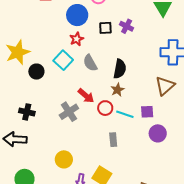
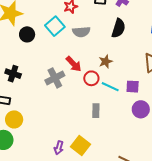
gray semicircle: (90, 63) -> (81, 32), turned -72
black semicircle: (120, 69) -> (119, 28), moved
yellow circle: (64, 159) -> (14, 119), moved

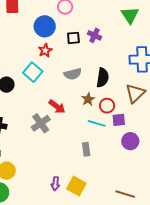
black semicircle: (119, 28) -> (103, 78), moved
gray semicircle: (81, 32) -> (73, 74), moved
red circle: (91, 78) -> (107, 106), moved
purple arrow: (59, 148) -> (55, 184), moved

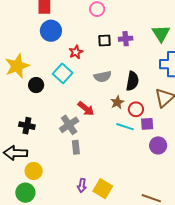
green triangle: (130, 15) -> (161, 33), moved
blue circle: (45, 26) -> (51, 31), moved
purple cross: (94, 35) -> (126, 39), turned -32
gray rectangle: (86, 149) -> (76, 147), moved

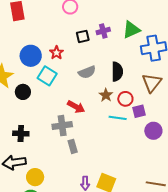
blue circle: (51, 31) -> (31, 56), moved
green triangle: (161, 33) -> (131, 30), moved, turned 48
gray cross: (69, 125) -> (62, 126), turned 36

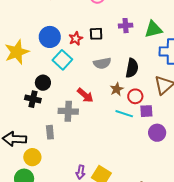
black square: (83, 36) -> (96, 34), moved
black circle: (23, 92) -> (43, 83), moved
black cross: (21, 133) -> (33, 99), moved
gray rectangle: (73, 146) -> (50, 132), moved

